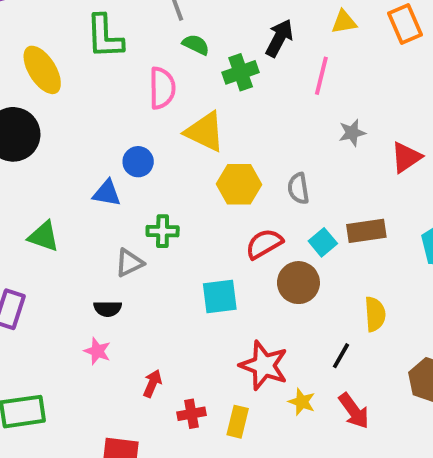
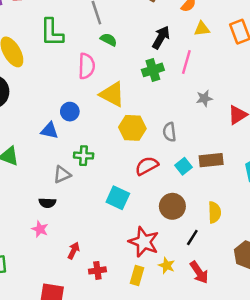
green cross: (241, 72) -> (153, 70), moved
brown circle: (298, 283) -> (172, 206), moved
cyan square: (220, 296) -> (118, 198), turned 30
yellow rectangle: (238, 422) -> (137, 275), moved

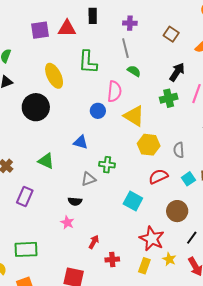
blue circle: (70, 112) -> (98, 111), moved

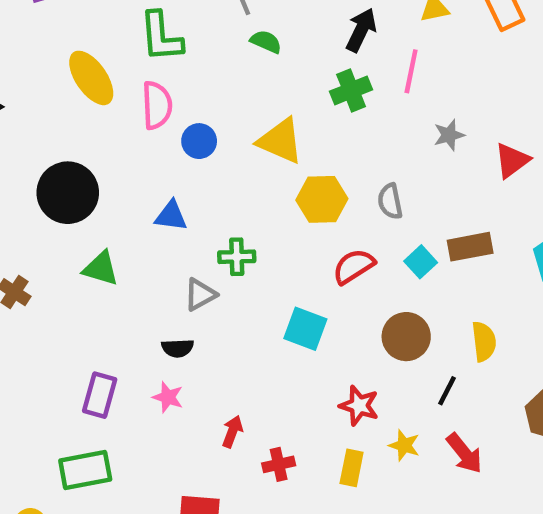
pink semicircle: (114, 91) -> (157, 105), moved
black circle: (36, 107) -> (68, 193), moved
purple rectangle: (25, 196) -> (100, 395), moved
red star: (152, 239) -> (359, 406), size x0.7

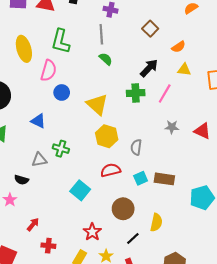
red triangle: (512, 160) -> (202, 131), moved, turned 42

